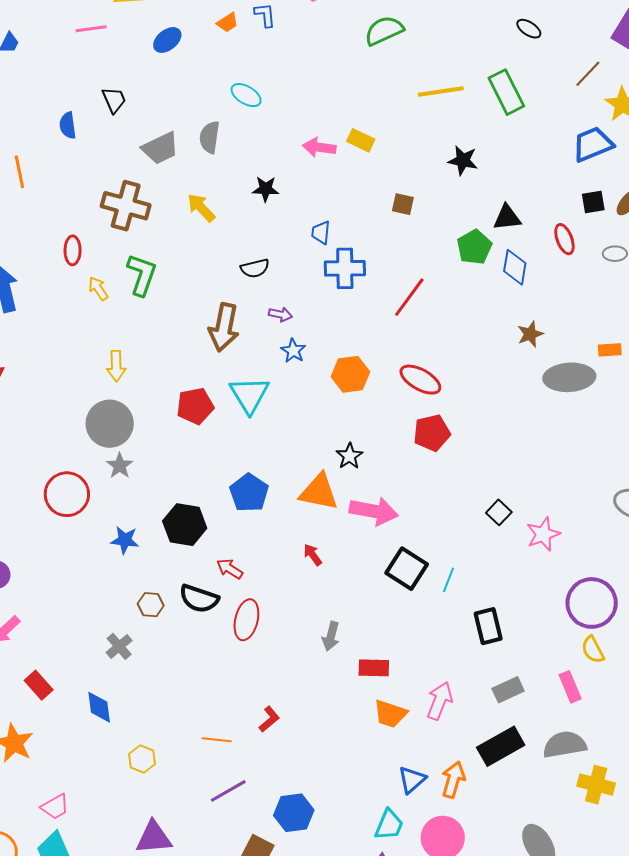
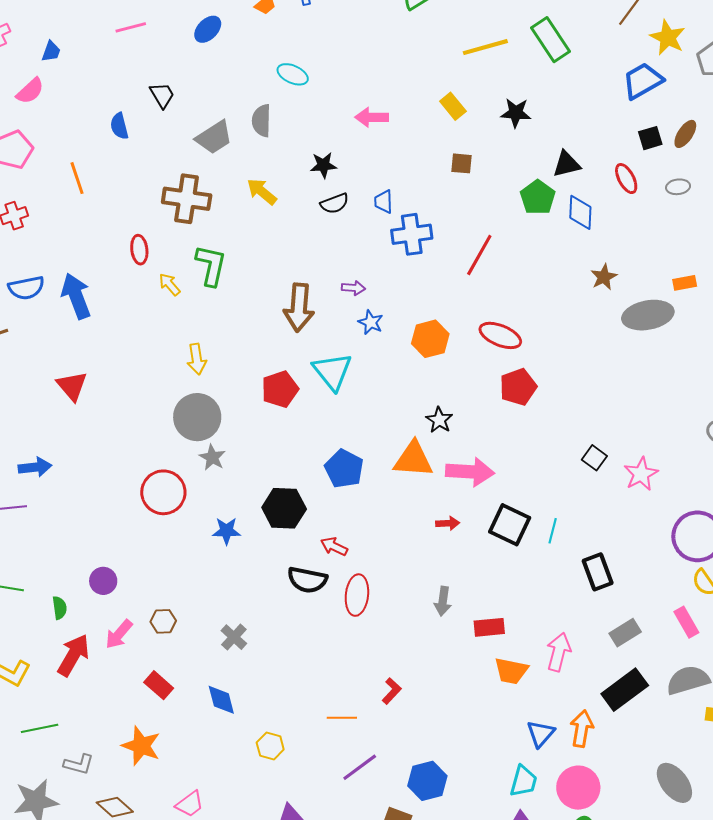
yellow rectangle: (361, 140) -> (453, 106), moved, turned 32
black semicircle: (255, 268) -> (335, 203), moved
red arrow: (313, 555) -> (448, 523), moved, turned 130
brown hexagon: (151, 605) -> (163, 621), moved

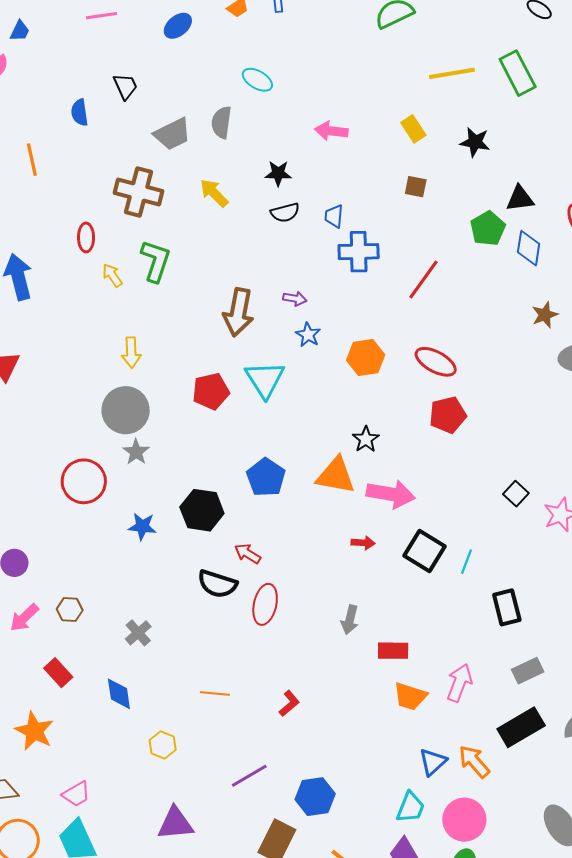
orange line: (342, 718) -> (215, 694), moved
orange arrow: (582, 729) -> (474, 761), turned -57

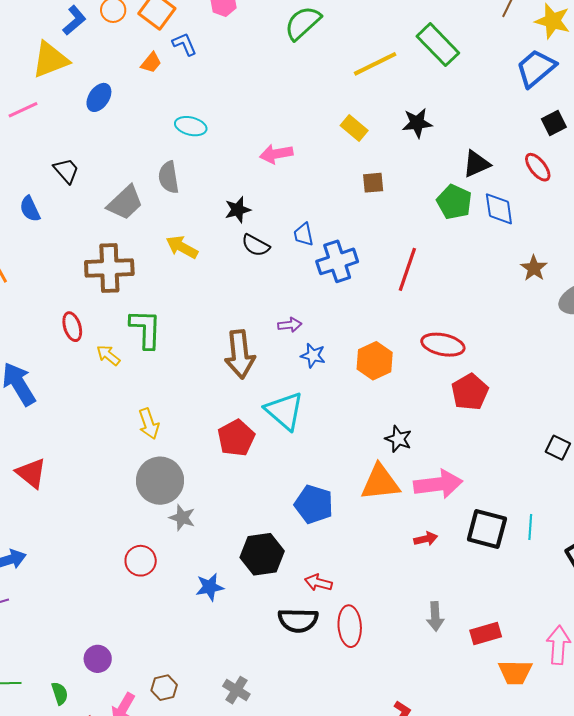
black semicircle: (285, 213) -> (256, 245), turned 60
red circle: (84, 481) -> (141, 561), size x0.7

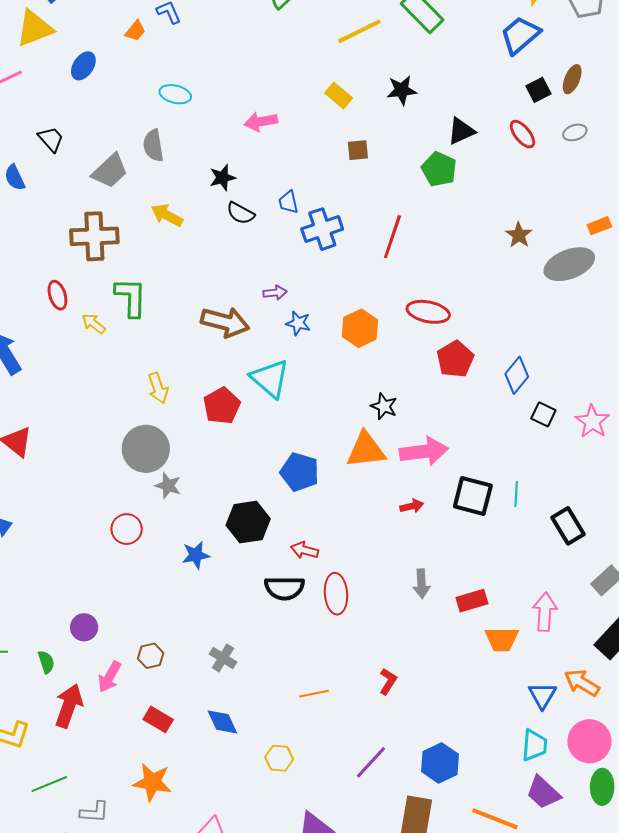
blue diamond: (499, 209) -> (517, 375), moved, turned 48
brown arrow: (240, 354) -> (225, 322), turned -69
yellow arrow: (149, 424) -> (158, 388), moved

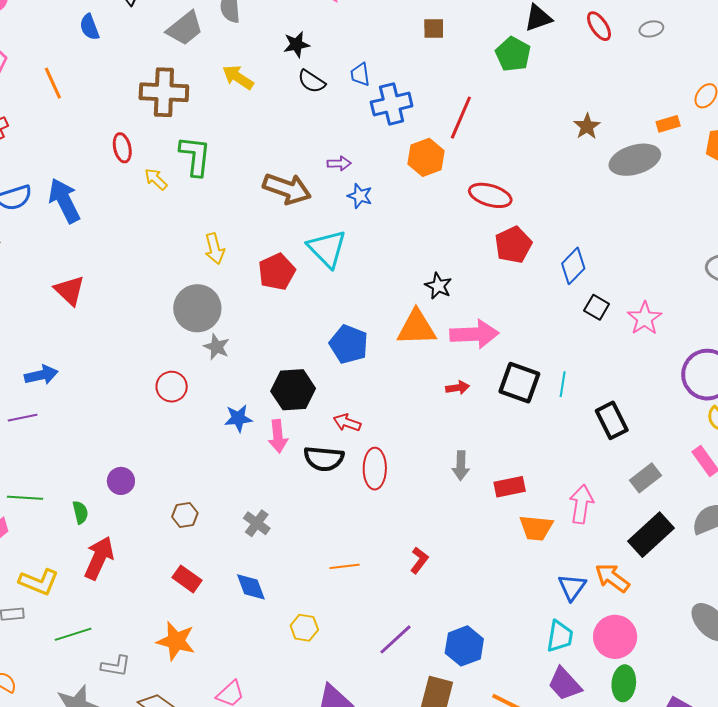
orange hexagon: (360, 328) -> (426, 157), moved
pink arrow: (110, 677) -> (278, 436), moved, turned -40

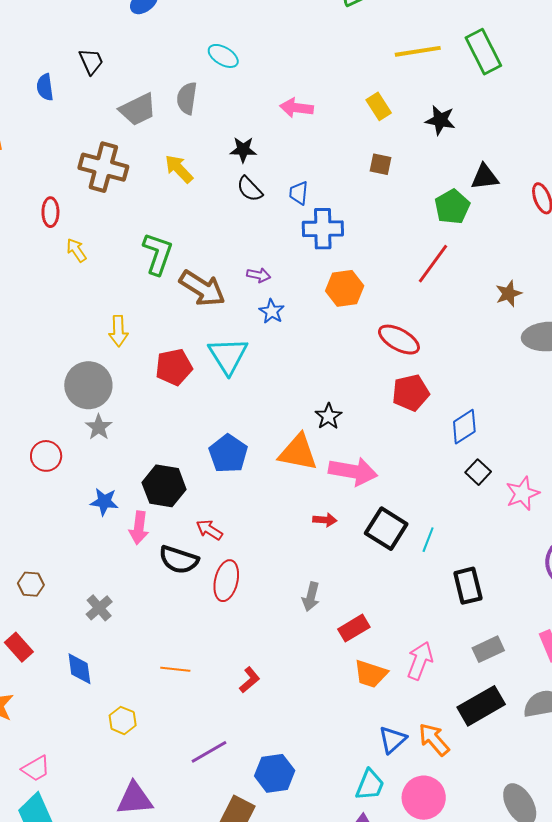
red line: (461, 118) -> (433, 264), moved
green L-shape: (195, 156) -> (158, 254), moved
red rectangle: (510, 487) -> (354, 628), turned -32

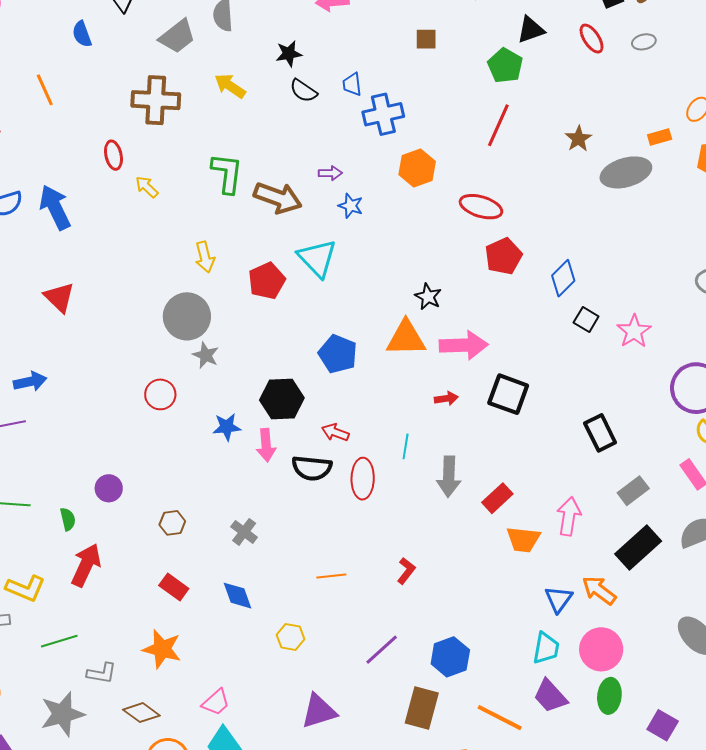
cyan line: (428, 540) -> (406, 446), moved
gray arrow: (311, 597) -> (449, 477), size x1.4

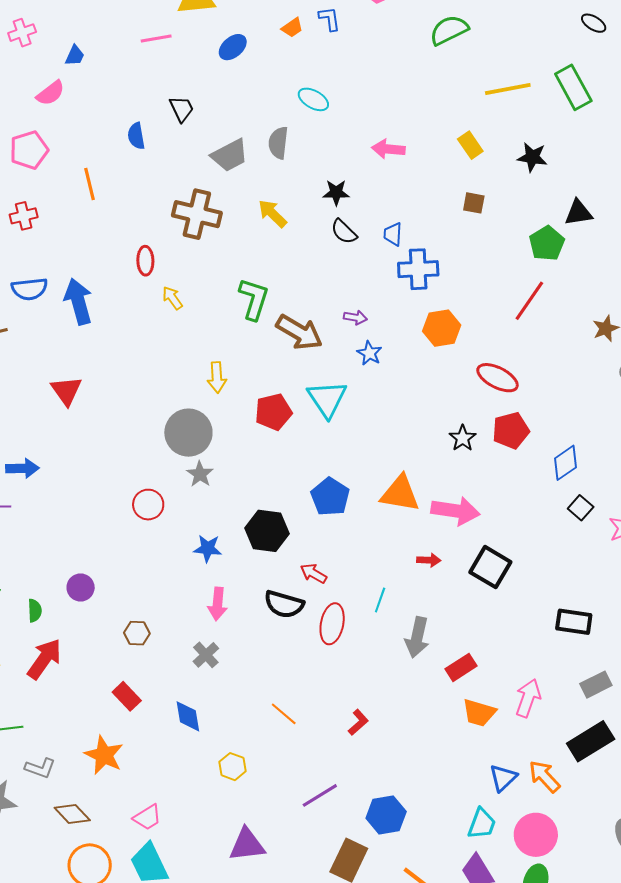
black star: (428, 297) -> (463, 438), moved
black rectangle: (600, 433) -> (574, 622), turned -66
pink arrow: (266, 445) -> (218, 604), moved
orange line: (331, 576) -> (284, 714), turned 36

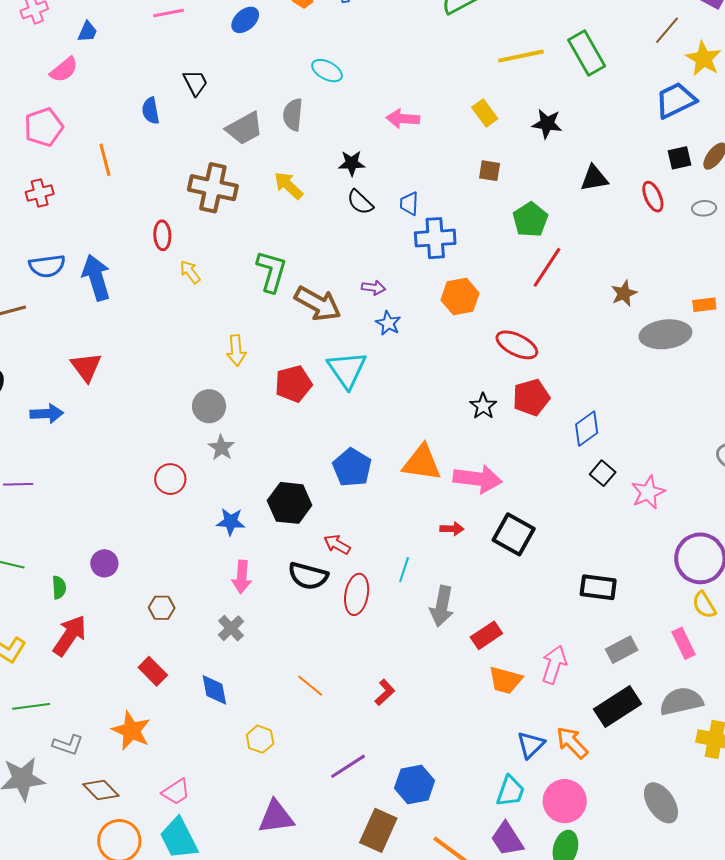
green pentagon: (547, 243) -> (530, 220), moved
gray circle: (188, 433) -> (209, 406), size x0.7
blue arrow: (22, 468) -> (47, 414), moved

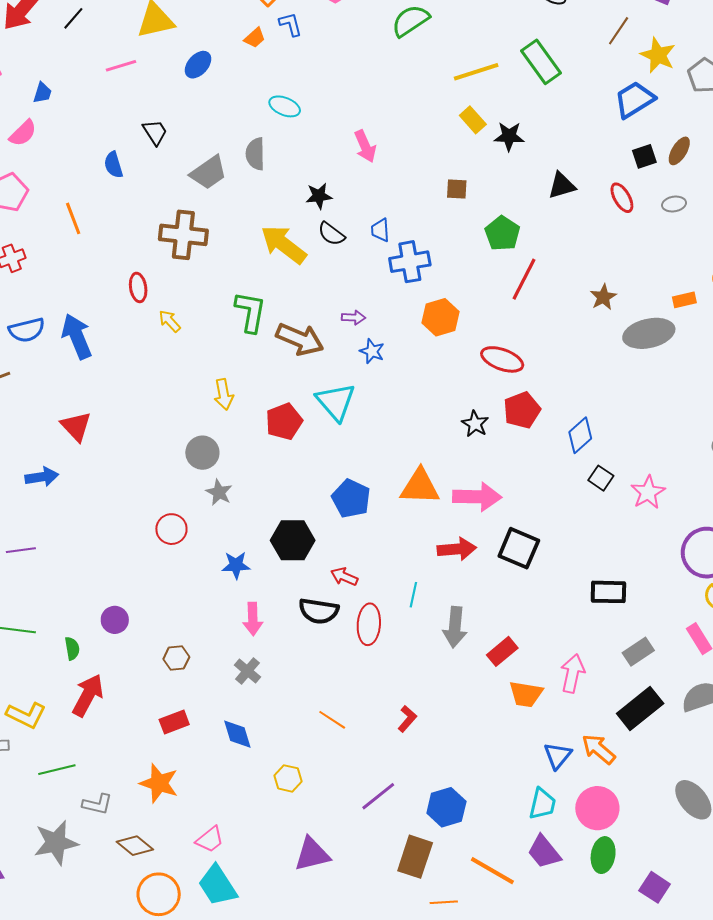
yellow rectangle: (485, 113) -> (473, 120), moved
pink arrow: (403, 119) -> (365, 146), turned -112
yellow arrow: (288, 186) -> (284, 244), moved, size x1.5
red arrow: (452, 529) -> (457, 549), size x1.6
red rectangle: (153, 671) -> (174, 722), turned -60

